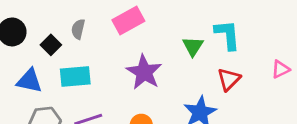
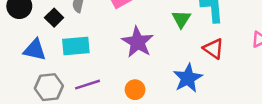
red triangle: (229, 79) -> (213, 49), turned -40

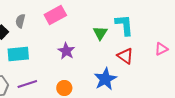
purple star: (138, 42) -> (66, 51), size x0.7

